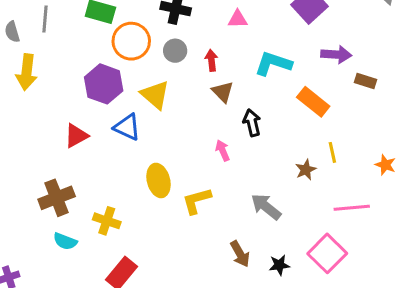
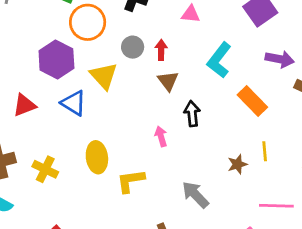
gray circle: (175, 51) -> (133, 47), moved
cyan L-shape: (273, 64) -> (219, 60), turned -78
yellow cross: (107, 221) -> (45, 169), moved

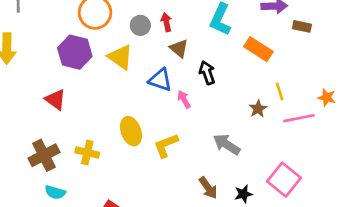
blue triangle: (74, 103) -> (160, 80), moved
red triangle: (24, 105) -> (56, 100), turned -50
pink line: (276, 206) -> (299, 118), moved

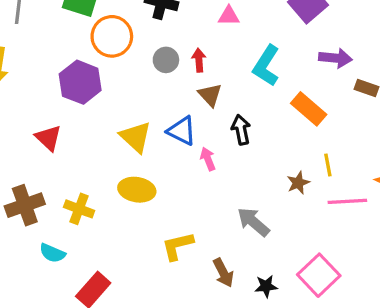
yellow triangle: (120, 57) -> (136, 137), moved
yellow ellipse: (131, 131) -> (137, 190), turned -68
yellow L-shape: (166, 145) -> (177, 246), moved
cyan semicircle: (55, 192) -> (52, 253), moved

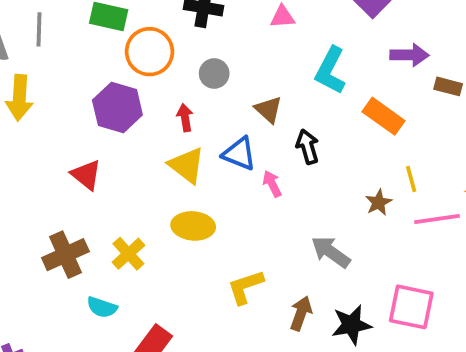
red arrow: (199, 60) -> (185, 118), moved
yellow cross: (79, 209) -> (128, 254), turned 32
brown arrow: (223, 273) -> (301, 313), turned -128
pink square: (319, 275) -> (411, 307), turned -30
black star: (266, 286) -> (351, 325), size x1.5

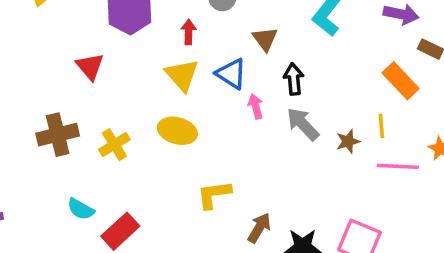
orange rectangle: (383, 116) -> (401, 81), moved
gray arrow: (331, 252) -> (303, 124), moved
cyan semicircle: (102, 307) -> (81, 209), moved

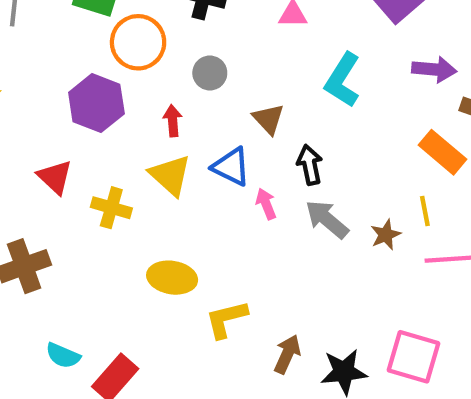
yellow ellipse: (177, 131) -> (172, 278), moved
yellow cross: (114, 145) -> (111, 208), moved, turned -36

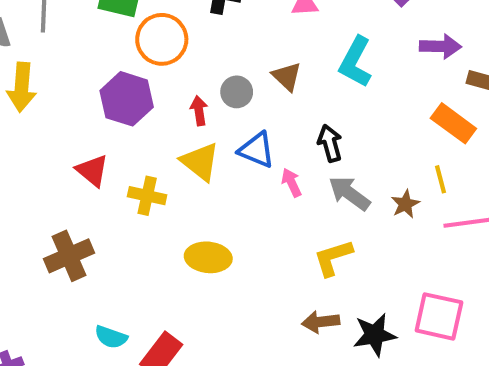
gray circle: (210, 73) -> (237, 92), moved
brown triangle: (268, 119) -> (287, 77), moved
yellow L-shape: (226, 319) -> (333, 258), moved
brown arrow: (287, 354) -> (321, 322), turned -117

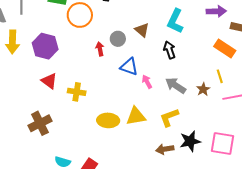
purple hexagon: (127, 99) -> (45, 46), moved
black arrow: (330, 143) -> (169, 50), moved
yellow triangle: (200, 162) -> (136, 116), moved, turned -45
black star: (375, 335) -> (190, 141), moved

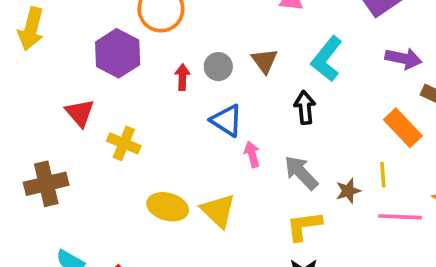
purple hexagon: (45, 46) -> (118, 53), moved
yellow triangle: (136, 116) -> (218, 211), turned 40
yellow L-shape: (169, 117) -> (304, 226), moved

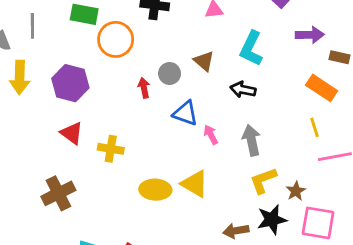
purple hexagon: (118, 53) -> (70, 83), moved
black arrow: (305, 107) -> (243, 90), turned -60
gray arrow: (301, 173) -> (251, 140), turned 44
brown star: (348, 191) -> (296, 191), moved

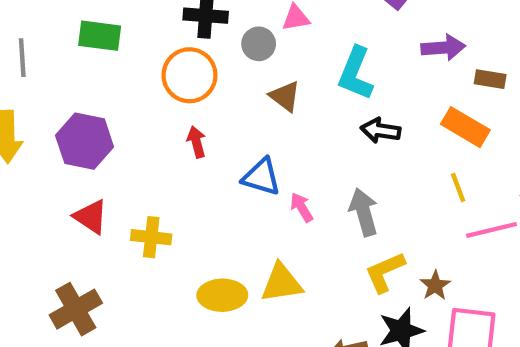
orange circle: (116, 39) -> (189, 75), moved
gray circle: (170, 73) -> (259, 44), moved
black arrow: (243, 90) -> (381, 130), moved
yellow triangle: (195, 184) -> (282, 283), turned -36

